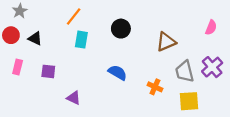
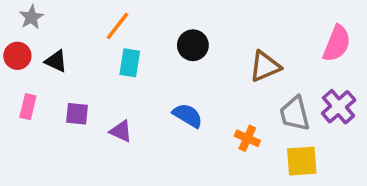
pink semicircle: (211, 27) -> (337, 43), size x1.5
purple triangle: (74, 98) -> (121, 131), moved

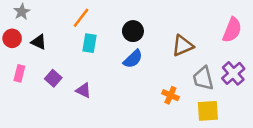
purple square: (77, 114) -> (53, 78), turned 35
blue semicircle: (188, 115) -> (133, 59), moved, turned 105

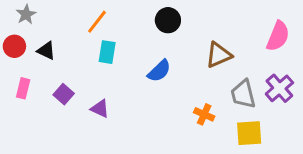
black circle: (133, 31) -> (168, 20), moved

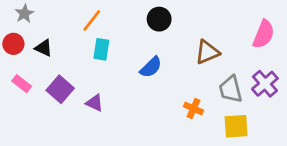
pink rectangle: (23, 88) -> (22, 84), turned -66
purple square: (64, 94) -> (60, 89), size x1.4

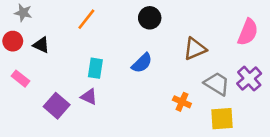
gray star: (24, 14) -> (23, 13), turned -30
cyan rectangle: (101, 49) -> (95, 68), moved
purple square: (60, 89) -> (57, 106), moved
gray trapezoid: (231, 89) -> (217, 84), turned 136

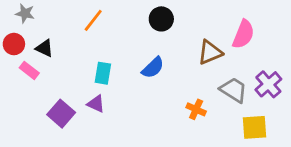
pink semicircle: (248, 32) -> (243, 34), moved
pink rectangle: (21, 79) -> (29, 70), moved
yellow square: (222, 119) -> (254, 127), moved

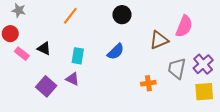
black triangle: (44, 48) -> (44, 48), moved
gray trapezoid: (234, 90) -> (177, 68), turned -110
orange cross: (196, 109) -> (148, 83), turned -32
yellow square: (254, 127) -> (204, 92), moved

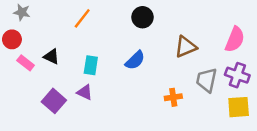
pink semicircle: (184, 26) -> (235, 39), moved
purple cross: (203, 64) -> (237, 75), turned -30

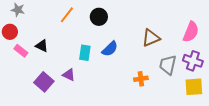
black circle: (142, 17) -> (99, 17), moved
cyan rectangle: (91, 65) -> (85, 53), moved

